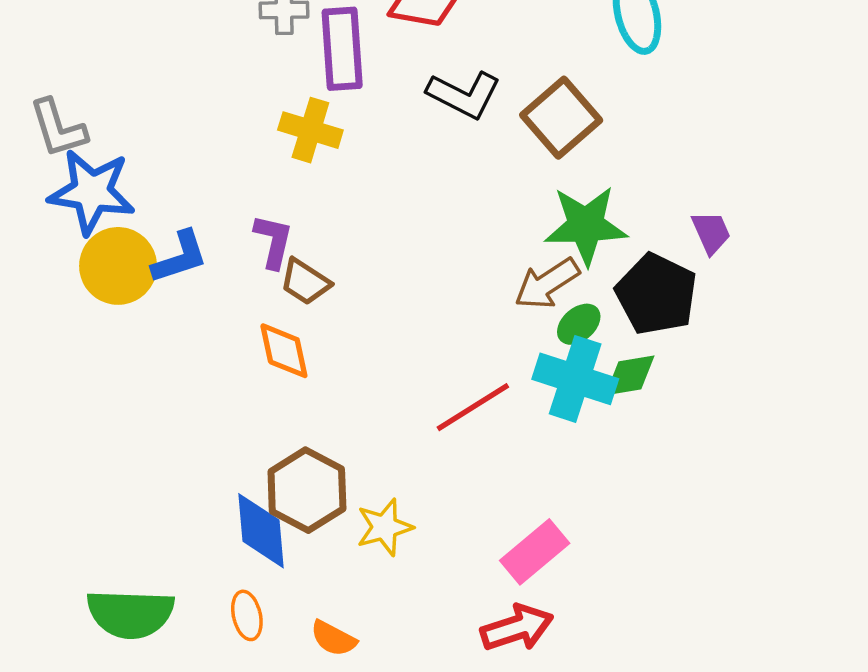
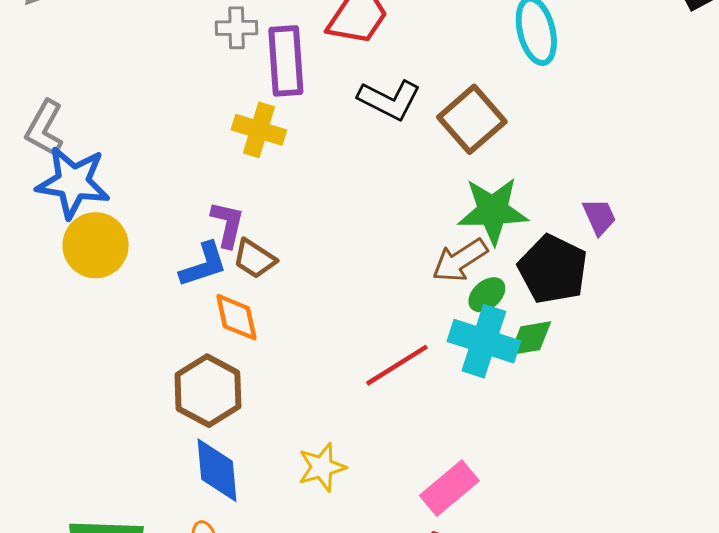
gray L-shape: (58, 128) -> (45, 128), turned 46
blue L-shape: (180, 257) -> (203, 265), moved
brown hexagon: (307, 490) -> (208, 391), moved

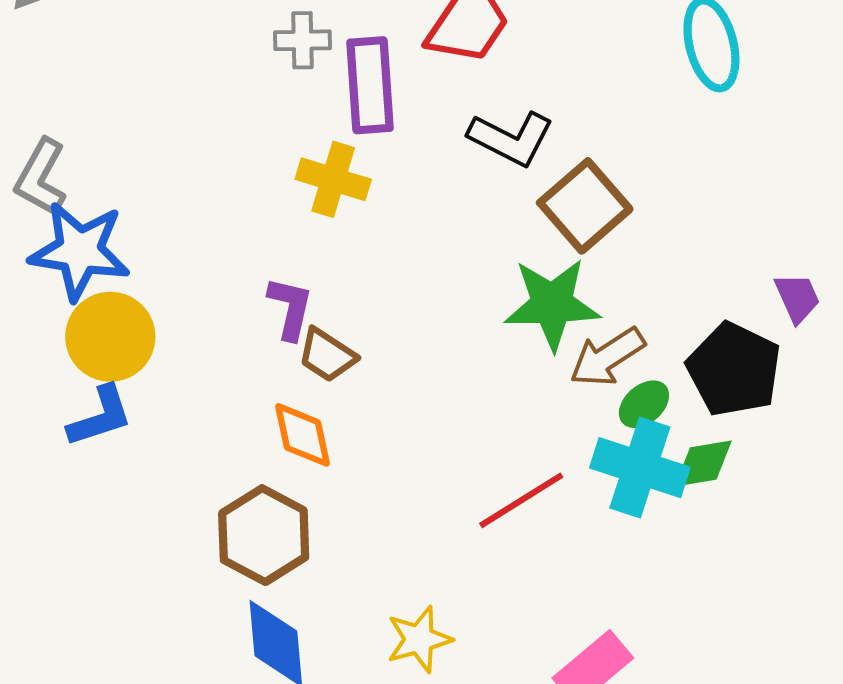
brown square: (472, 119) -> (585, 206), moved
green star: (493, 211) -> (552, 304), moved
blue L-shape: (203, 265) -> (100, 416), moved

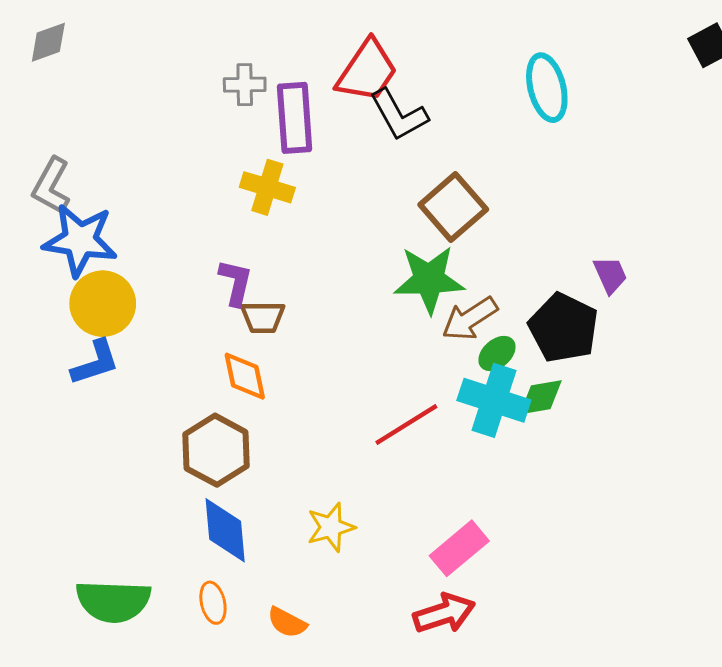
black L-shape: (511, 138) -> (399, 115), moved, turned 34
brown trapezoid: (327, 355) -> (263, 317), turned -33

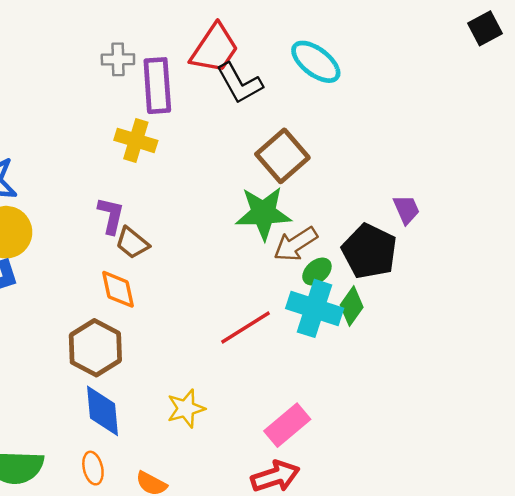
cyan ellipse: (547, 88) -> (316, 62), moved, turned -39
brown trapezoid: (263, 317) -> (132, 243), turned 39
green diamond: (541, 397) -> (352, 306), turned -45

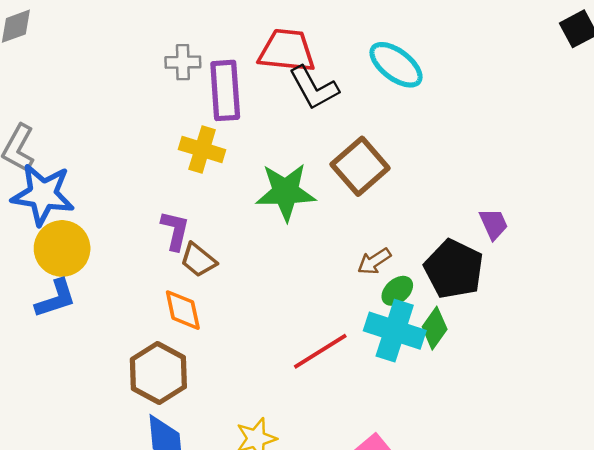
red trapezoid: (215, 49) -> (287, 51), turned -118
green star: (263, 213) -> (286, 192), moved
brown arrow: (296, 244) -> (374, 261), size x0.7

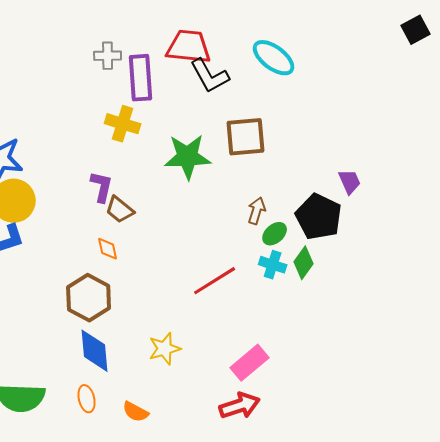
brown square: (360, 166) -> (246, 137), turned 36
brown arrow: (374, 261) -> (257, 211), turned 140
orange diamond: (183, 310) -> (108, 249), size x0.7
cyan cross: (395, 331) -> (273, 265), size x0.6

